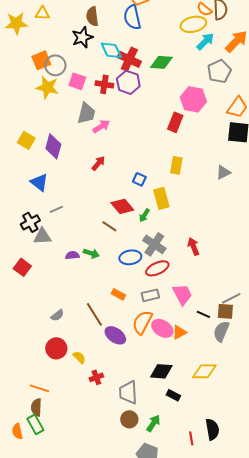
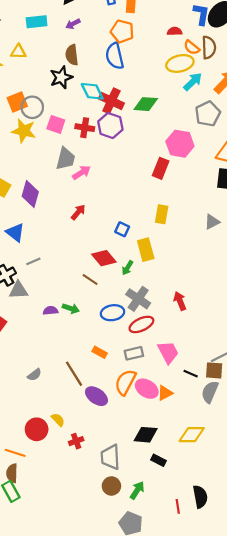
red circle: (56, 348) -> (37, 429), moved

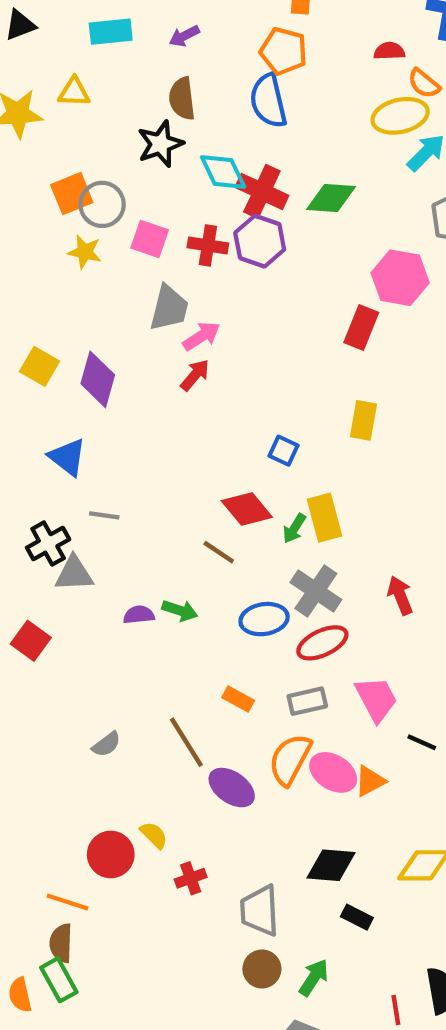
yellow star: (24, 131) -> (85, 252), size x0.7
red arrow: (78, 212) -> (195, 375), moved
yellow rectangle: (146, 250) -> (325, 518), moved
gray line: (33, 261) -> (104, 515), turned 32

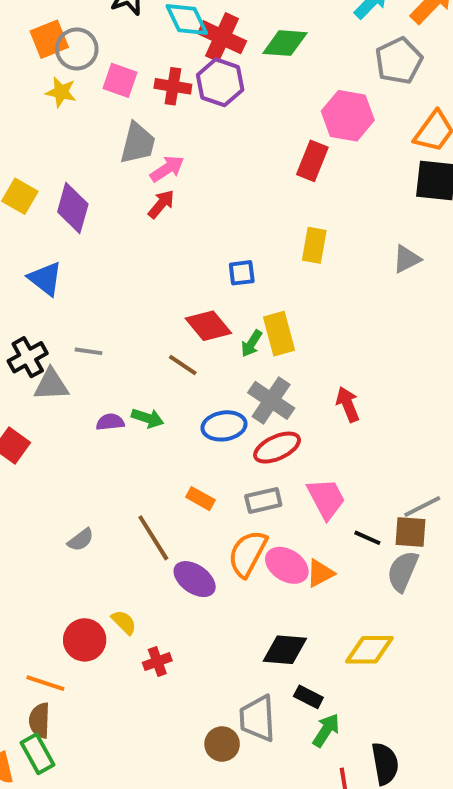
blue square: (283, 451) -> (242, 273), turned -32
gray line: (104, 515) -> (89, 351), moved
gray trapezoid: (260, 911) -> (257, 718), moved
green arrow: (314, 978) -> (326, 730), moved

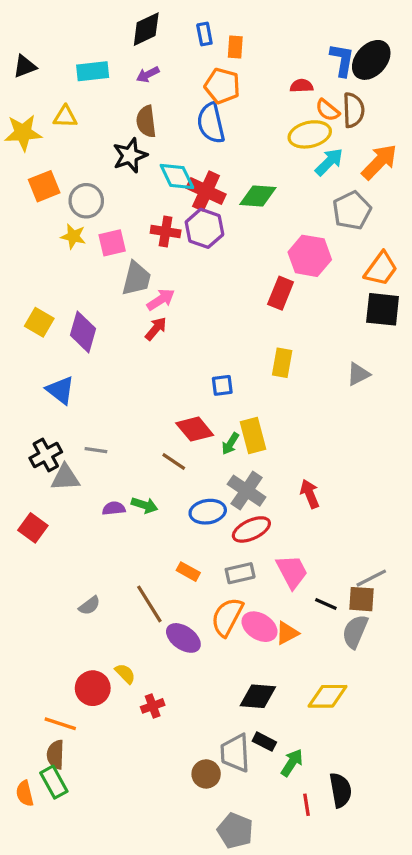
orange square: (49, 39) -> (44, 186), moved
pink square: (120, 80) -> (112, 243), moved, turned -32
black rectangle: (308, 697) -> (264, 742), moved

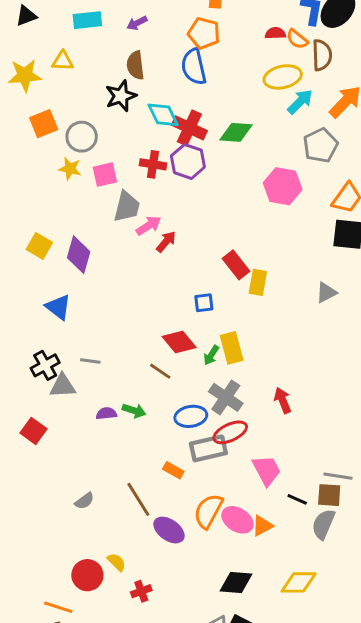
orange semicircle: (328, 110) -> (297, 39), moved
red rectangle: (281, 293) -> (236, 265), moved, turned -60
red arrow: (156, 329) -> (166, 242), moved
gray rectangle: (240, 573) -> (208, 448), moved, size x1.4
gray line: (371, 578) -> (338, 476), turned 36

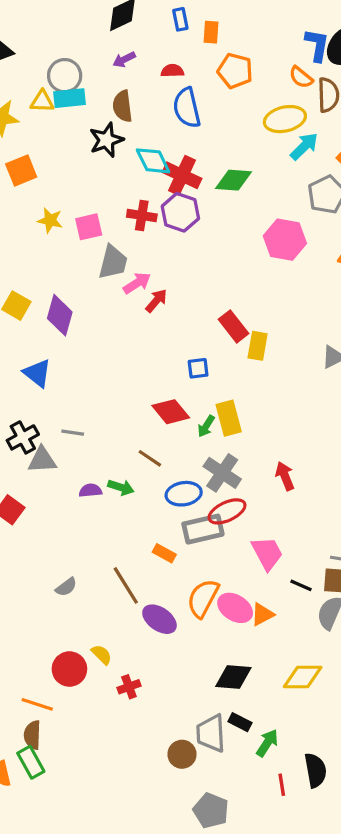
cyan rectangle: (87, 20) -> (69, 98), moved
orange pentagon: (204, 33) -> (235, 71), moved
red semicircle: (275, 33) -> (172, 71), moved
gray circle: (82, 137) -> (65, 76), moved
brown line: (160, 371) -> (150, 458), moved

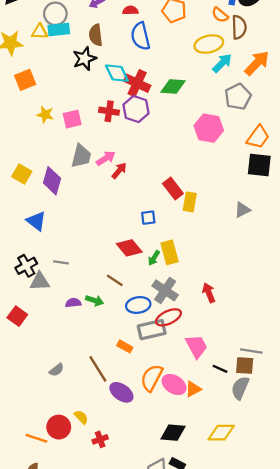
gray trapezoid: (113, 262) -> (81, 156), moved
orange line: (37, 704) -> (36, 438), moved

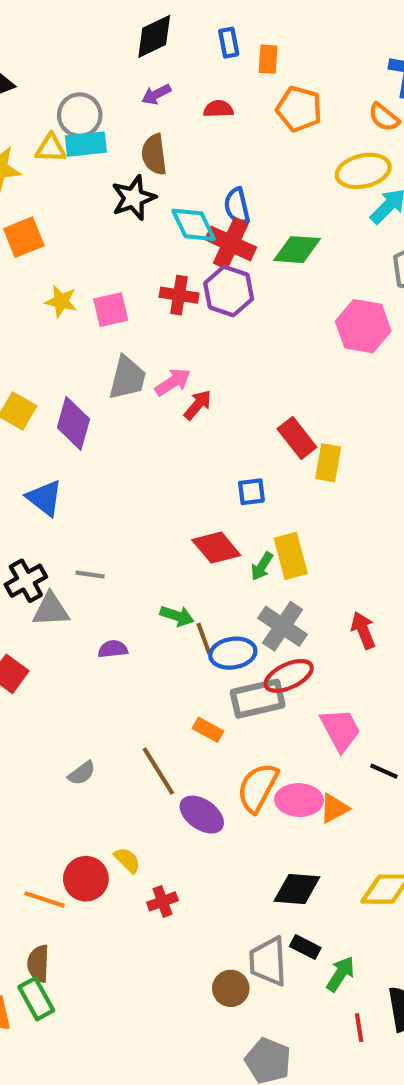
blue semicircle: (140, 36) -> (237, 206), moved, size x0.7
brown line: (115, 280) -> (204, 639), moved, turned 36
green arrow: (95, 301) -> (177, 616), moved
pink ellipse: (174, 385) -> (299, 800), turned -30

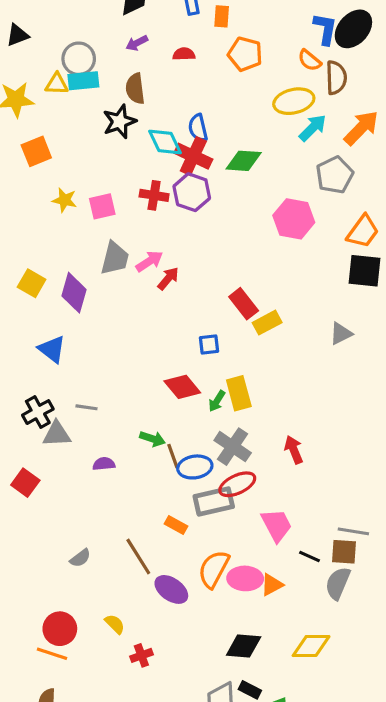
yellow rectangle: (328, 463) -> (267, 323), turned 52
red circle: (86, 879) -> (60, 629), moved

